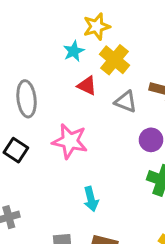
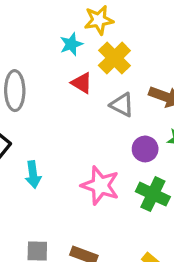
pink star: (70, 141) -> (100, 185), moved
cyan arrow: (91, 199) -> (33, 174), moved

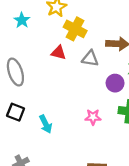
cyan star: (71, 44) -> (22, 20), moved
pink star: (100, 185) -> (93, 117), size x0.6

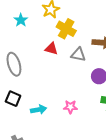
pink star: (93, 117) -> (70, 107), moved
cyan arrow: (46, 124) -> (39, 110), turned -77

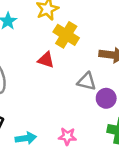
gray triangle: (78, 55) -> (87, 82), moved

